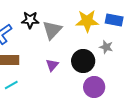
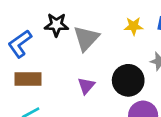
yellow star: (87, 21) -> (134, 26), size x0.6

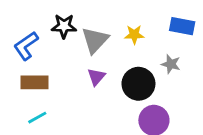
yellow star: (134, 26) -> (134, 35), moved
purple triangle: (86, 86) -> (96, 77), moved

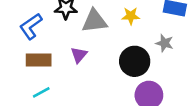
gray triangle: (95, 40) -> (94, 21), turned 40
purple triangle: (96, 77) -> (79, 55), moved

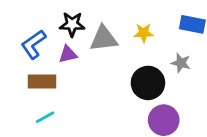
purple triangle: (79, 55) -> (68, 54), moved, turned 36

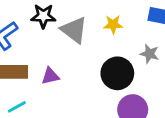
gray triangle: (104, 39) -> (74, 30), turned 44
purple triangle: (68, 54) -> (50, 76), moved

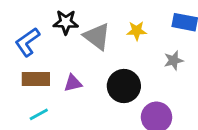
gray star: (149, 54) -> (174, 60), turned -30
black circle: (117, 73) -> (124, 86), moved

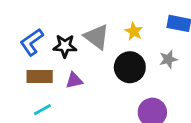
black star: (66, 22) -> (65, 46), moved
yellow star: (137, 31) -> (134, 31), turned 30
black circle: (124, 86) -> (130, 67), moved

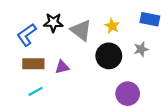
black star: (65, 46) -> (53, 23), moved

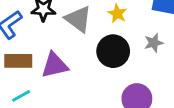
purple triangle: (62, 67) -> (55, 65), size x1.5

